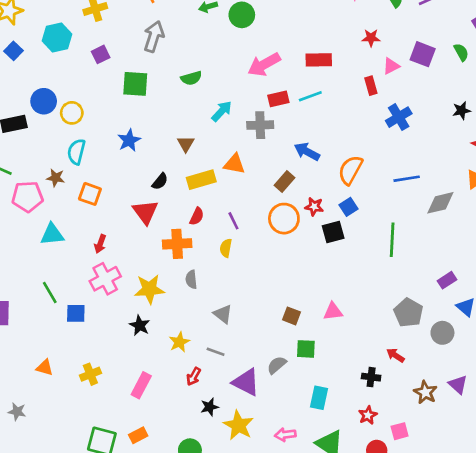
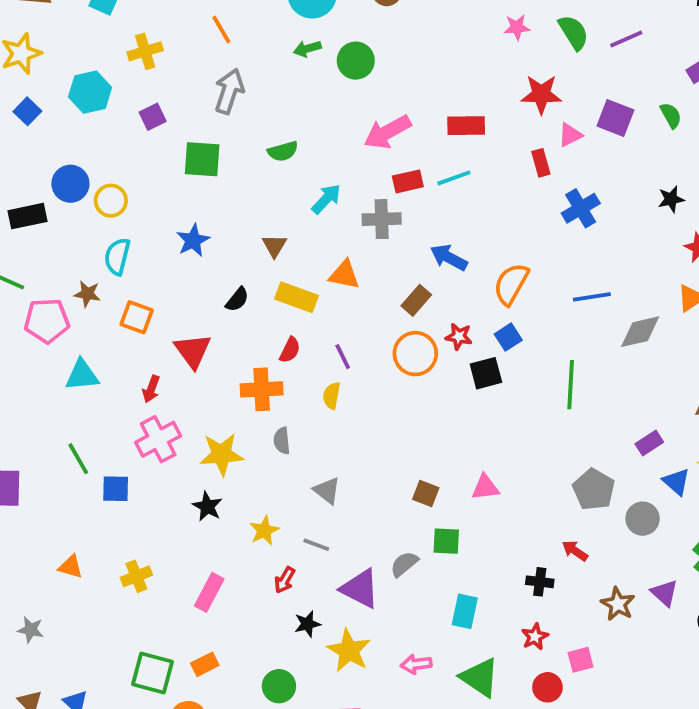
red star: (371, 38) -> (541, 94), size x1.5
yellow rectangle: (201, 180) -> (297, 297), turned 36
red triangle: (145, 212) -> (193, 351), moved

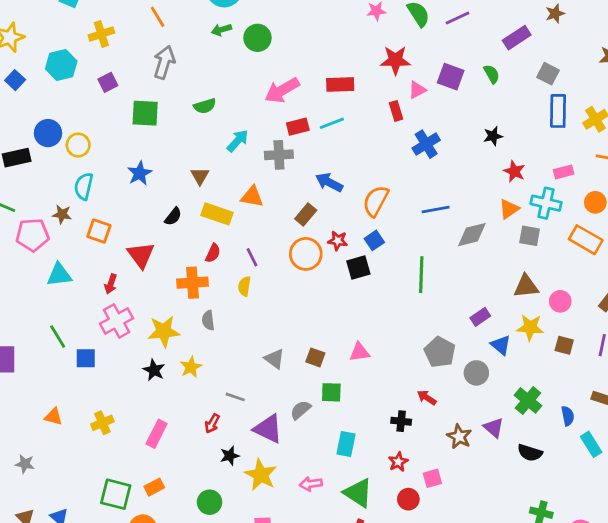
gray triangle: (327, 490) -> (274, 359), moved
yellow star: (264, 531) -> (191, 367), moved

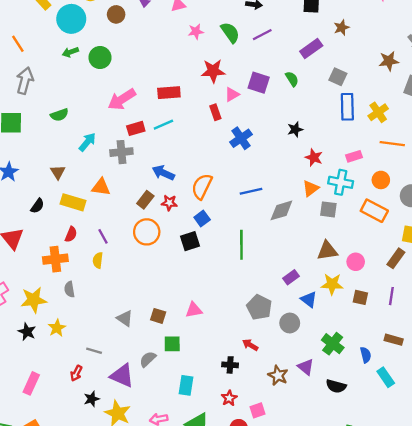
red star: (338, 241) -> (169, 203), moved

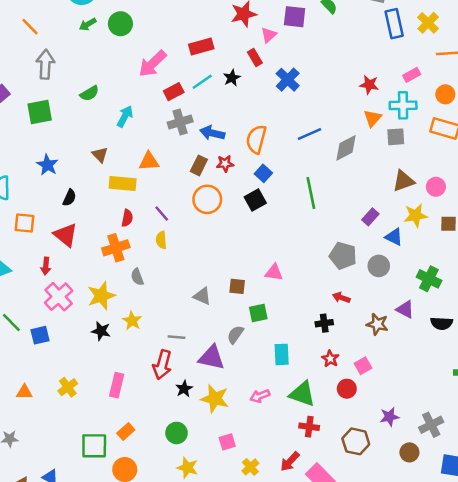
black star: (295, 129) -> (232, 78), moved
gray cross: (121, 152) -> (180, 122), moved
black semicircle: (37, 206) -> (69, 198), moved
pink triangle: (194, 310) -> (274, 272), turned 30
red arrow: (76, 373) -> (162, 365), size x1.6

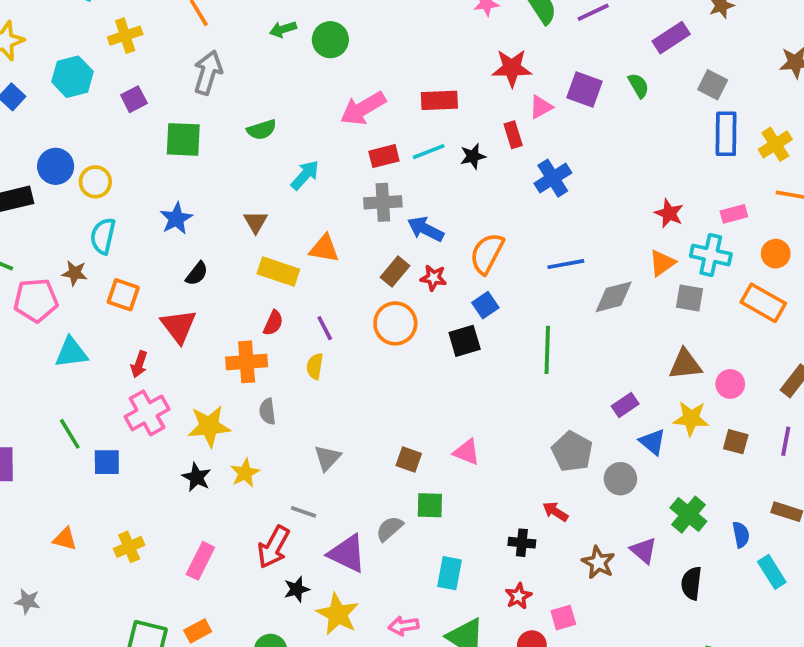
gray triangle: (202, 296) -> (327, 458), moved, turned 36
black semicircle: (442, 323) -> (691, 583), turned 80

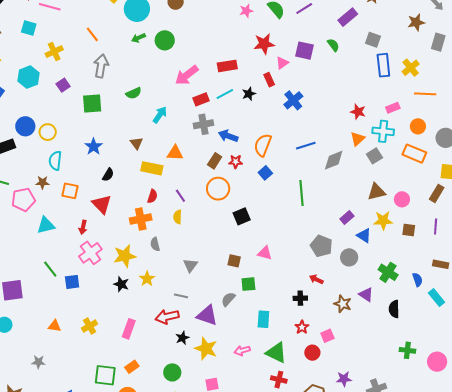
gray square: (689, 298) -> (374, 156), turned -35
black square: (465, 341) -> (242, 216), moved
red arrow: (274, 547) -> (167, 317), turned 55

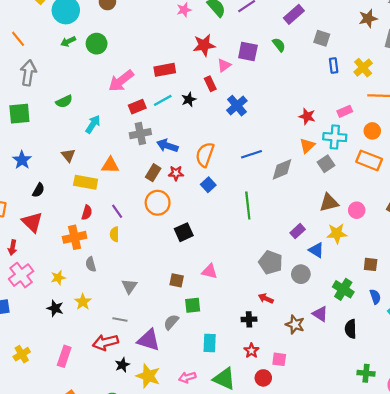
blue rectangle: (383, 65) -> (334, 66), size x0.6
brown square: (409, 230) -> (371, 264), moved
yellow star: (125, 256) -> (58, 278), size x0.6
pink square: (327, 336) -> (279, 359), turned 32

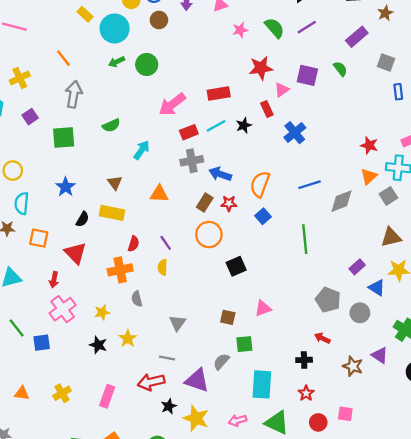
yellow rectangle: (86, 182) -> (112, 213), moved
pink triangle: (210, 271) -> (263, 308), turned -35
cyan rectangle: (210, 343) -> (262, 384), size x1.4
pink square: (279, 359) -> (345, 414), moved

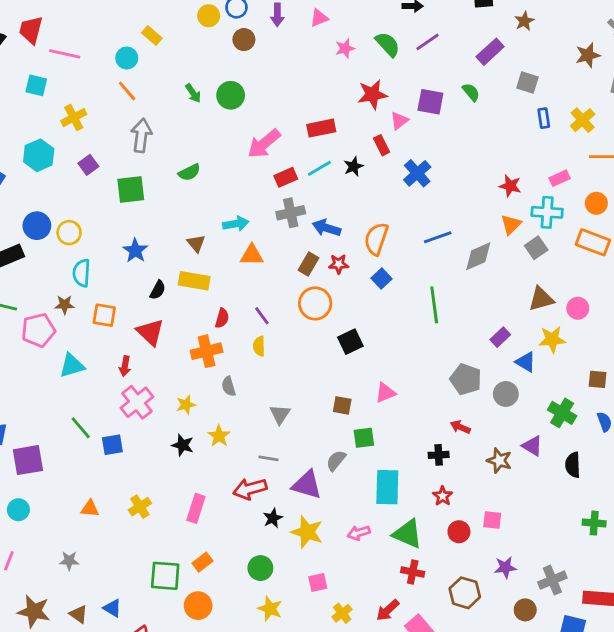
cyan circle: (115, 28) -> (127, 58), moved, size x0.6
green arrow: (117, 62) -> (193, 93), turned -98
cyan arrow: (142, 150) -> (236, 224), moved, turned 48

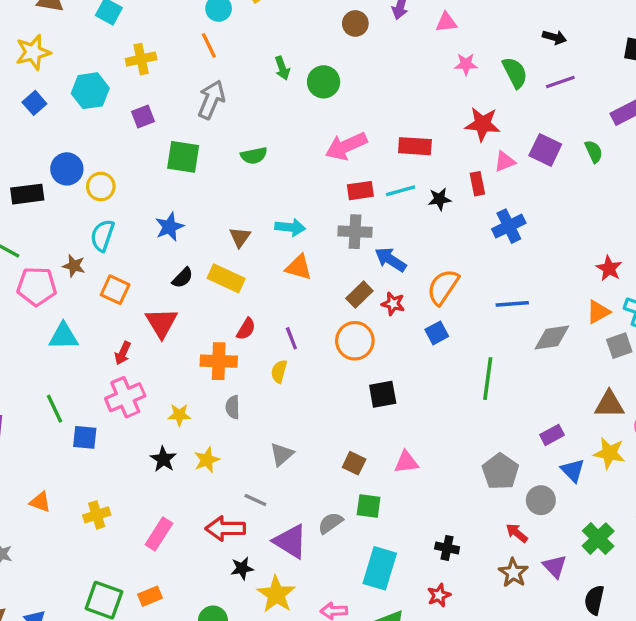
red arrow: (460, 427) -> (517, 533), moved

